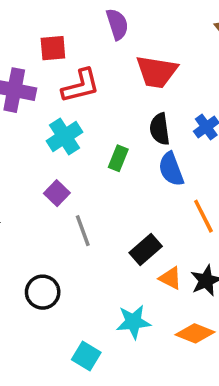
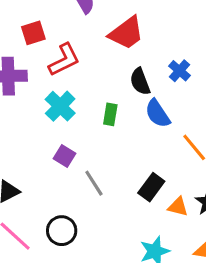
red trapezoid: (157, 72) -> (126, 33), turned -33
black circle: (43, 292) -> (62, 231), moved

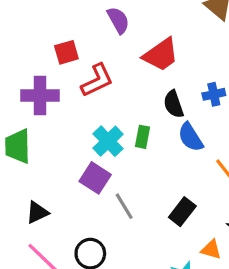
blue cross: (179, 71) -> (214, 94), turned 35
cyan cross: (60, 106) -> (108, 141), moved
purple square: (65, 156) -> (95, 178), size x1.4
orange triangle: (178, 207) -> (211, 249), moved

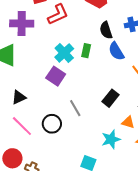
gray line: (124, 206) -> (75, 108), moved

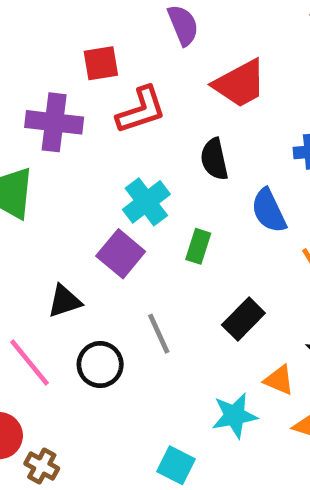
black semicircle: (106, 30) -> (214, 159), moved
green rectangle: (86, 51) -> (198, 246), moved
black triangle: (19, 97) -> (64, 301), moved

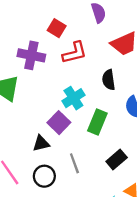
red square: (101, 63) -> (57, 28), turned 36
green rectangle: (198, 246) -> (97, 122), size x1.5
black triangle: (64, 301) -> (41, 143), moved

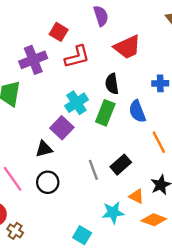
purple cross: (31, 55) -> (33, 60), turned -32
green rectangle: (97, 122) -> (105, 113), moved
gray line: (74, 163) -> (93, 170), moved

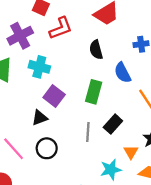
cyan cross: (76, 103) -> (39, 67), moved, turned -35
green rectangle: (105, 113) -> (94, 92), moved
gray line: (93, 170) -> (88, 132), turned 30
orange triangle: (136, 196) -> (131, 152), turned 40

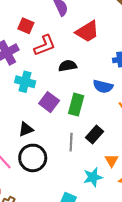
black semicircle: (96, 50) -> (68, 66), moved, turned 96
blue semicircle: (123, 73) -> (103, 86), turned -48
purple square: (54, 96) -> (49, 102), moved
black circle: (47, 148) -> (33, 158), size x1.4

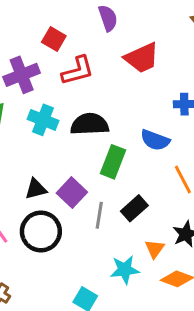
black semicircle: (68, 66) -> (90, 124), moved, size x1.4
purple square: (49, 102) -> (72, 193), moved

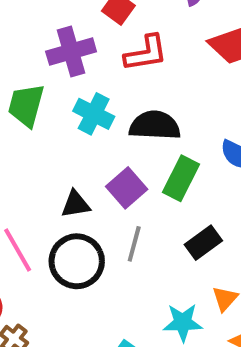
purple square: (72, 193) -> (127, 188), moved
gray line: (99, 215) -> (134, 244), moved

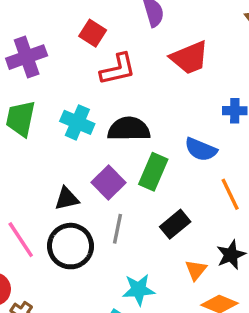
purple cross: (71, 51) -> (27, 57), moved
cyan star: (183, 322) -> (139, 290), moved

